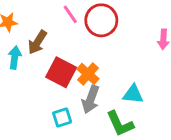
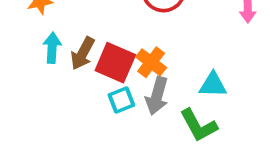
brown arrow: (37, 42) -> (83, 53), moved
cyan square: (62, 117) -> (121, 100), moved

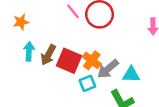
gray arrow: (157, 96) -> (108, 69), moved, turned 35
cyan square: (121, 100) -> (87, 83), moved

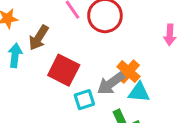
brown arrow: (48, 55) -> (39, 38), moved
orange cross: (92, 60) -> (129, 72), moved

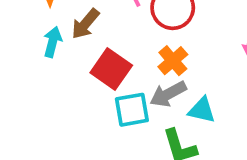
orange cross: (129, 72) -> (173, 61), moved
cyan square: (84, 100) -> (132, 110), size x1.4

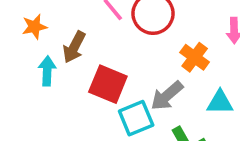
orange cross: (173, 61) -> (195, 57), moved
cyan triangle: (202, 110) -> (220, 102), moved

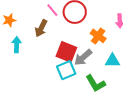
brown arrow: (74, 47) -> (41, 28), moved
red square: (108, 84) -> (66, 52), moved

